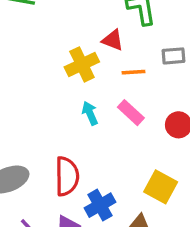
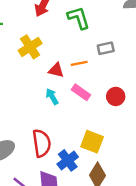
red triangle: (113, 40) -> (56, 70), moved
yellow cross: (82, 64) -> (30, 47), moved
yellow square: (161, 187) -> (92, 142), moved

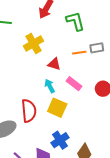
orange line: (79, 63) -> (79, 53), moved
yellow square: (92, 142) -> (57, 108), moved
red semicircle: (42, 143) -> (29, 111), moved

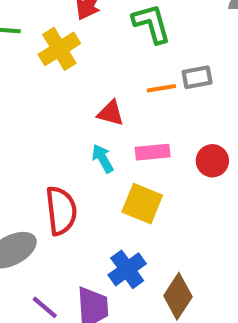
yellow cross: (33, 43) -> (59, 49), moved
pink rectangle: (74, 84) -> (153, 152), turned -42
yellow square: (57, 108) -> (142, 204), moved

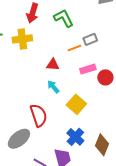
yellow cross: (59, 49) -> (22, 39), turned 36
pink rectangle: (153, 152) -> (88, 69), moved
yellow square: (142, 204) -> (76, 104), turned 30

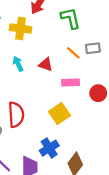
orange line: (74, 48) -> (73, 53), turned 48
pink rectangle: (88, 69) -> (70, 83), moved
cyan arrow: (53, 87) -> (18, 64), moved

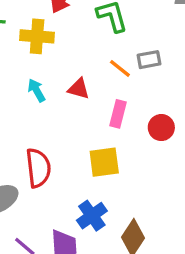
pink rectangle: (70, 83) -> (118, 114), turned -70
yellow square: (59, 114) -> (104, 162), turned 30

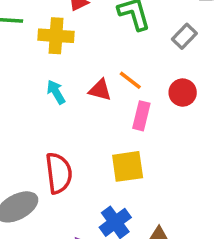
gray rectangle: (149, 60) -> (184, 36), moved, turned -35
orange line: (120, 68) -> (130, 80), moved
red circle: (161, 128) -> (183, 93), moved

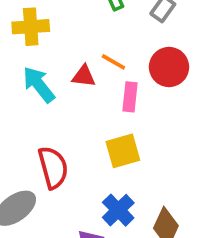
cyan arrow: (56, 92) -> (39, 85), size x1.5
red circle: (183, 93) -> (169, 67), size x1.4

